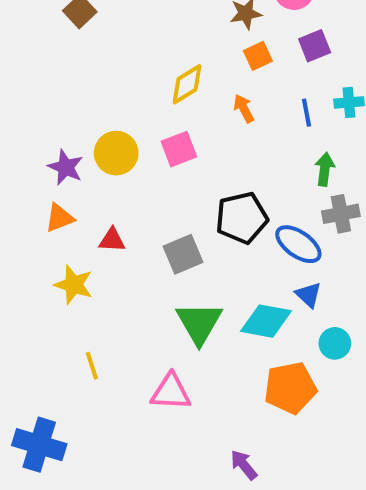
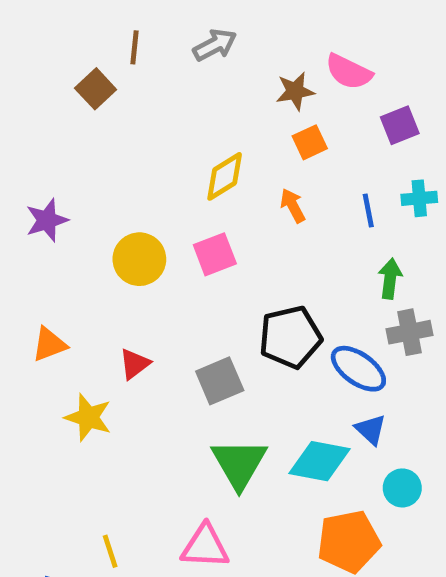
purple square: (315, 46) -> (400, 125), moved
purple star: (66, 167) -> (47, 220), moved, turned 30
orange triangle: (59, 218) -> (49, 344), moved
red triangle: (112, 240) -> (134, 364), turned -40
yellow line: (92, 366) -> (110, 551), moved

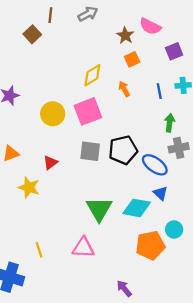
brown star: (295, 91) -> (125, 35), turned -30
pink square: (215, 254) -> (88, 111), size x1.4
gray square: (220, 381) -> (90, 151), moved, turned 30
cyan circle: (402, 488) -> (174, 229), moved

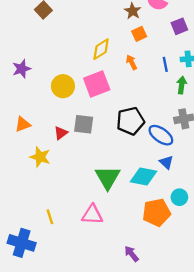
green arrow: (170, 123) -> (182, 85), moved
gray square: (90, 151) -> (84, 124), moved

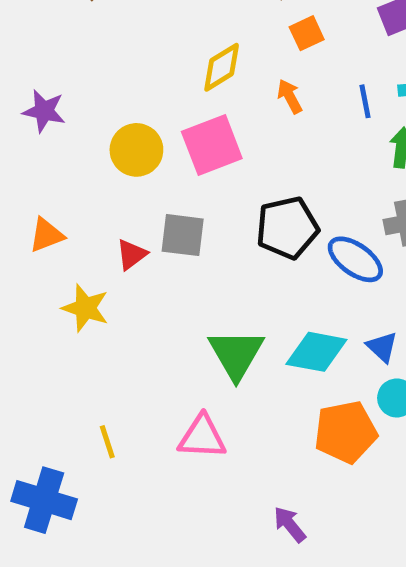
purple star: (22, 69) -> (44, 111), turned 30
blue triangle: (166, 162) -> (382, 347), moved

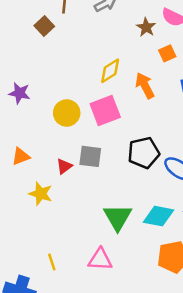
orange square: (307, 33) -> (167, 53), moved
orange arrow: (290, 96) -> (145, 86), size x1.5

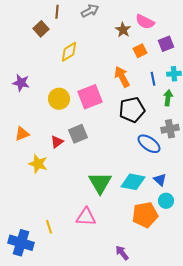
yellow diamond: (110, 71) -> (69, 52), moved
black pentagon: (144, 153) -> (132, 110), moved
gray square: (90, 156) -> (78, 134), turned -30
yellow line: (52, 262) -> (49, 227), moved

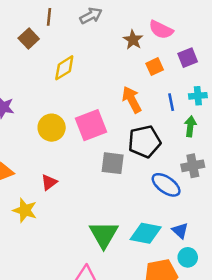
gray square: (78, 134) -> (113, 163), moved, turned 30

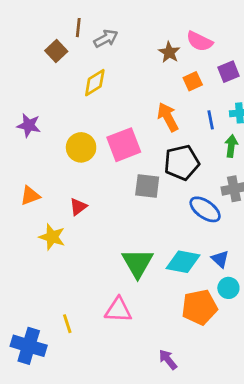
gray arrow: (91, 16) -> (106, 39), moved

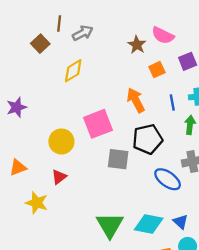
purple star: (29, 125) -> (17, 107), turned -30
yellow circle: (81, 147) -> (61, 141), moved

